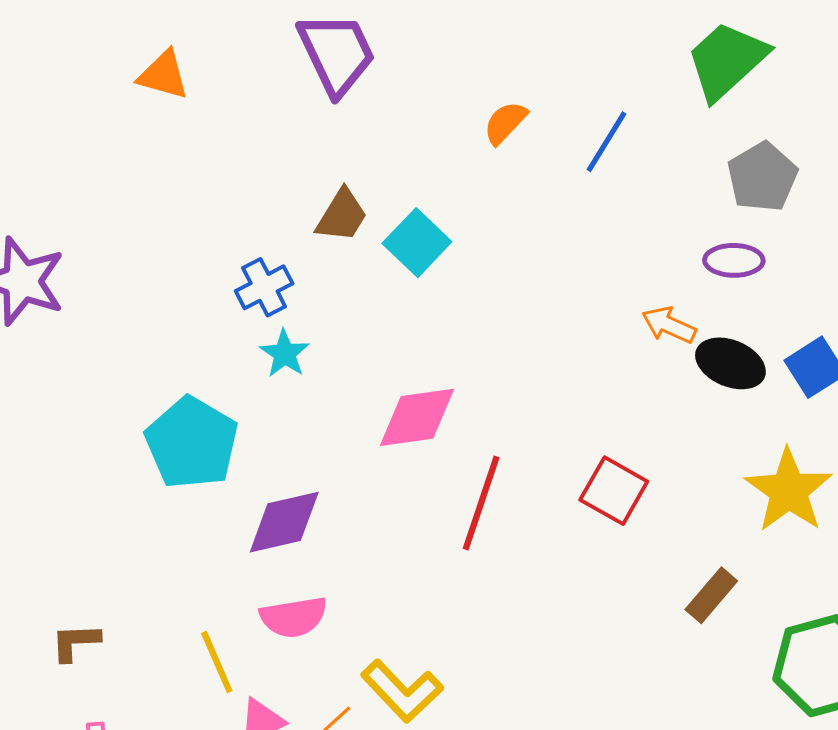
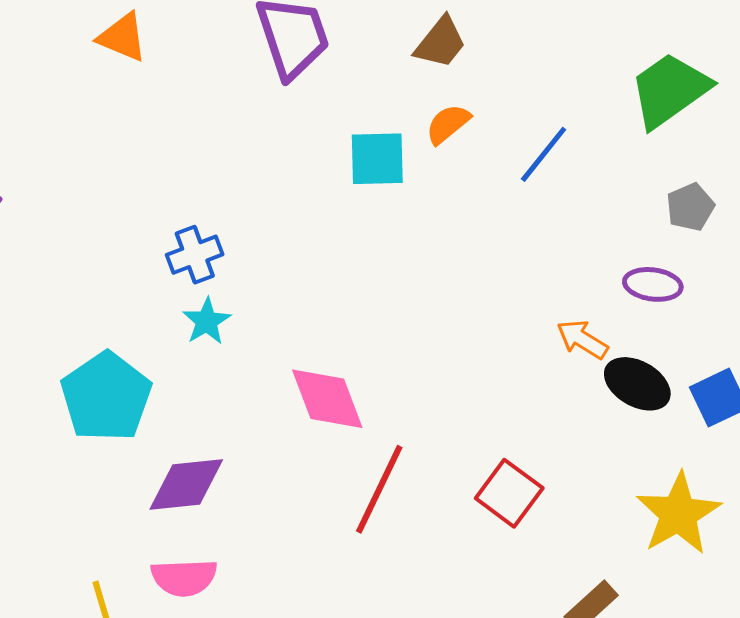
gray pentagon: (762, 177) -> (690, 207), size x0.7
brown trapezoid: (342, 216) -> (441, 43), moved
cyan square: (417, 243) -> (377, 159), moved, turned 38
pink diamond: (417, 417) -> (327, 399), turned 70

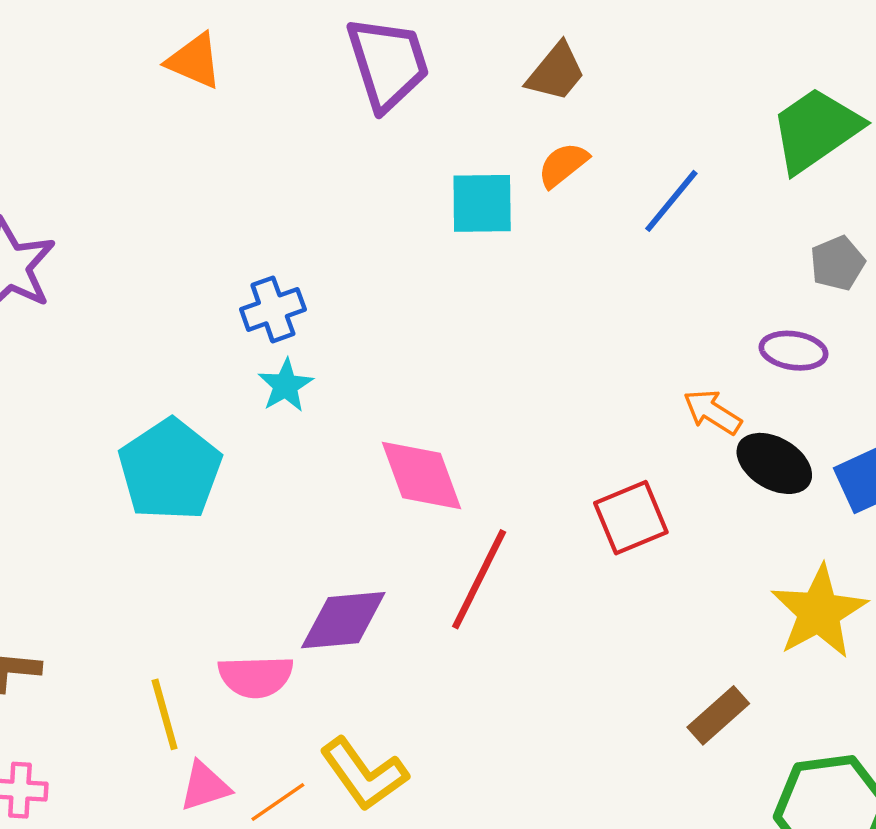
purple diamond: (186, 484) -> (343, 620), moved
red square: (509, 493) -> (631, 518), moved, turned 30

